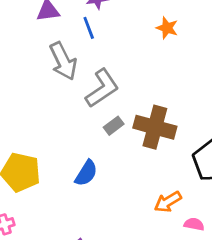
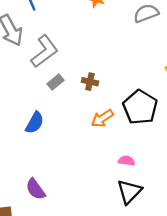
brown cross: (155, 127) -> (90, 82), size x0.5
orange arrow: (168, 202) -> (102, 118), moved

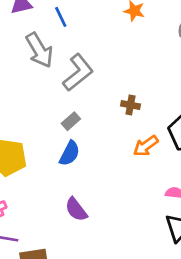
gray rectangle: (56, 82) -> (71, 121), moved
purple semicircle: (35, 189) -> (76, 209), moved

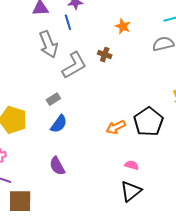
brown cross: (130, 105) -> (105, 55), moved
gray rectangle: (71, 121) -> (53, 99), moved

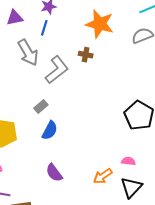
blue line: (68, 22) -> (44, 28), turned 42
orange star: (123, 26) -> (100, 24), size x1.8
orange arrow: (116, 127) -> (103, 176), moved

